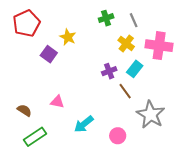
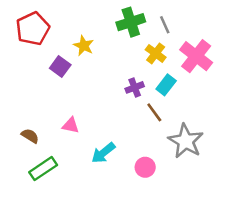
green cross: (106, 18) -> (131, 22), size x1.5
pink cross: (159, 46) -> (196, 56), turned 30

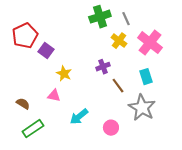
red pentagon: (33, 29) -> (25, 36), moved
yellow star: (84, 46) -> (64, 74), moved
cyan rectangle: (166, 85) -> (146, 77), moved, turned -56

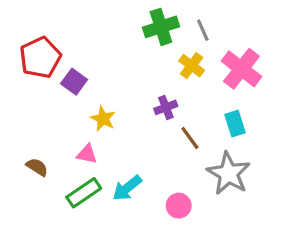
green rectangle: (33, 129) -> (84, 193), moved

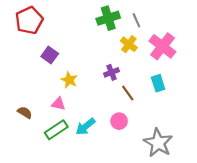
red pentagon: (40, 58) -> (29, 20), moved
gray star: (229, 173) -> (158, 143), moved
pink circle: (179, 206) -> (119, 121), moved

